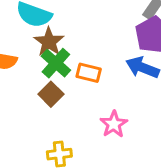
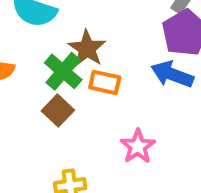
brown star: (49, 42) -> (87, 49), moved

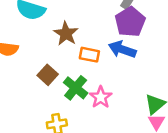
green cross: (63, 71) -> (76, 88), moved
orange rectangle: (105, 82) -> (89, 55), moved

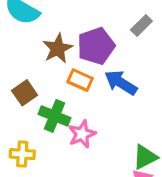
purple pentagon: (130, 22) -> (96, 46), moved
green cross: (76, 88) -> (55, 116), turned -30

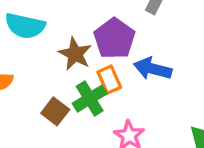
orange rectangle: (80, 80) -> (109, 80), turned 60
green cross: (55, 116) -> (90, 99), moved, turned -36

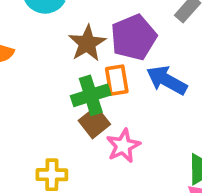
brown square: (55, 111) -> (94, 122), moved

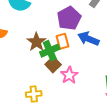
brown star: (87, 43) -> (36, 42), moved

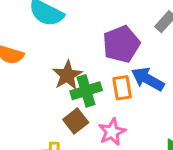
orange rectangle: (62, 41) -> (122, 88), moved
brown square: (53, 65) -> (76, 121), moved

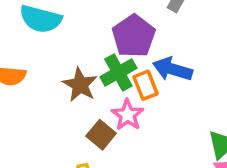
green cross: (86, 91) -> (118, 72), moved
pink star: (112, 132) -> (128, 115), moved

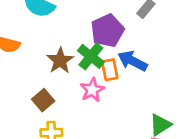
green cross: (118, 72) -> (91, 56), turned -32
brown square: (101, 135) -> (43, 100), moved

